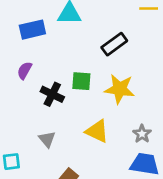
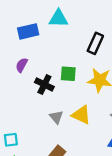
black rectangle: (114, 44) -> (95, 43), turned -30
gray triangle: (47, 139) -> (56, 117), moved

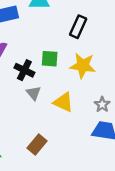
gray triangle: (56, 117) -> (34, 93), moved

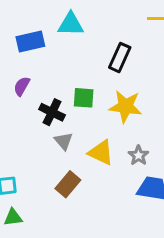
gray star: (102, 104) -> (138, 155), moved
brown rectangle: (37, 145) -> (68, 184), moved

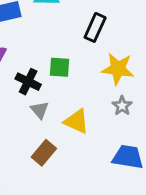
yellow star: (125, 106) -> (118, 69), moved
gray star: (138, 155) -> (122, 106), moved

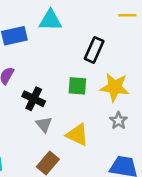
green square: (59, 67) -> (77, 86), moved

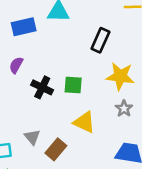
green square: (77, 86) -> (73, 85), moved
gray triangle: (44, 124) -> (32, 137), moved

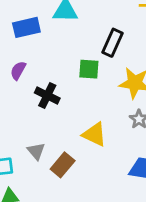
green square: (73, 85) -> (89, 69), moved

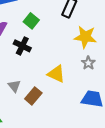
green square: (89, 69) -> (31, 21), moved, turned 35

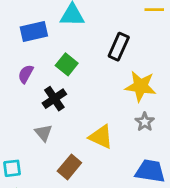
black cross: (22, 46) -> (54, 99), turned 30
gray triangle: (14, 86) -> (43, 133), moved

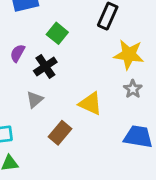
purple semicircle: (26, 74) -> (18, 53), moved
gray triangle: (43, 133) -> (35, 100), turned 30

